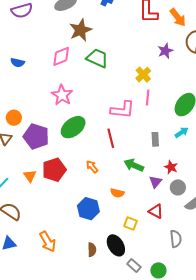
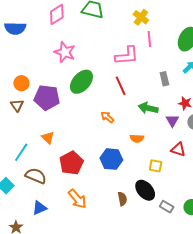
blue semicircle: (18, 63) -> (15, 28), size x1.5
red pentagon: (54, 170) -> (71, 163), moved

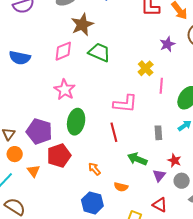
pink line: (149, 39) -> (161, 86), moved
green ellipse: (81, 82) -> (76, 122), turned -40
orange circle: (21, 83) -> (15, 154), moved
orange arrow: (107, 117) -> (94, 169), moved
red pentagon: (71, 163) -> (59, 156), moved

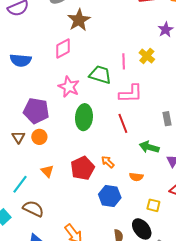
green trapezoid: (99, 52) -> (100, 75), moved
pink line: (161, 86) -> (124, 61), moved
purple pentagon: (39, 131) -> (36, 111), moved
orange circle: (15, 154) -> (39, 137), moved
red pentagon: (59, 156) -> (82, 168), moved

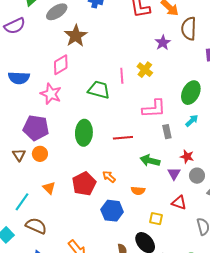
pink star: (69, 87) -> (51, 94), moved
pink L-shape: (131, 94) -> (154, 109), moved
red line: (123, 123) -> (123, 138), turned -72

